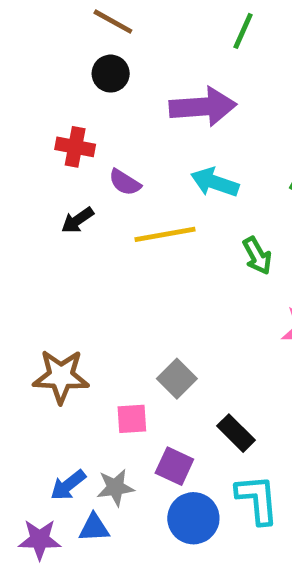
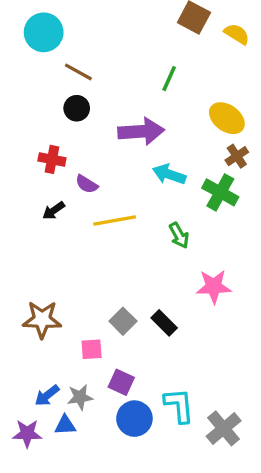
cyan arrow: (215, 182) -> (169, 174), moved
black rectangle: (236, 433) -> (164, 323), moved

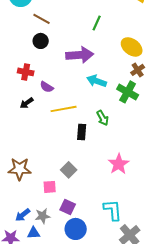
pink star: (214, 287) -> (119, 164), moved, turned -30
black rectangle: (164, 323) -> (82, 132), moved, turned 49
cyan L-shape: (179, 405) -> (113, 210), moved

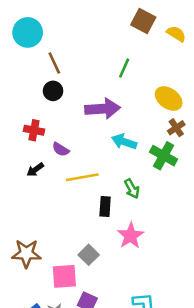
brown line: (42, 19) -> (54, 63), turned 36
pink star: (119, 164) -> (131, 236), moved
pink square: (50, 187) -> (64, 276), size x1.5

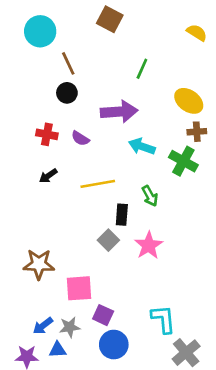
brown square: (143, 21) -> (110, 19), moved
brown cross: (176, 128) -> (197, 132), turned 30
purple semicircle: (61, 149) -> (80, 138), moved
gray square: (89, 255) -> (108, 240), moved

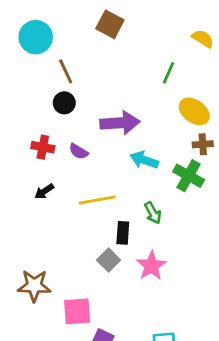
green line: (142, 69) -> (169, 73), moved

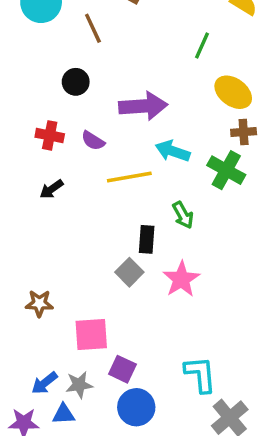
brown line: (66, 71) -> (93, 28), moved
yellow line: (97, 200) -> (129, 177), moved
brown star: (34, 286) -> (39, 303), size x0.7

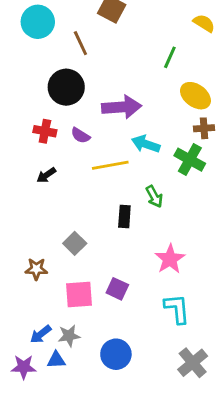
black circle: (76, 82) -> (66, 87), size x1.6
gray square: (129, 272) -> (75, 243), moved
pink star: (181, 279) -> (170, 259), moved
purple square: (122, 369) -> (117, 289), moved
cyan L-shape: (200, 374) -> (177, 309), moved

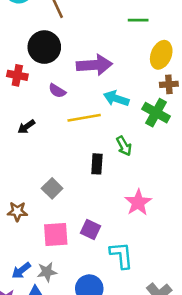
green line: (170, 57) -> (138, 20), turned 66
yellow ellipse: (195, 96) -> (161, 55), turned 76
red cross: (45, 131) -> (17, 75), moved
cyan L-shape: (177, 309) -> (121, 255), moved

